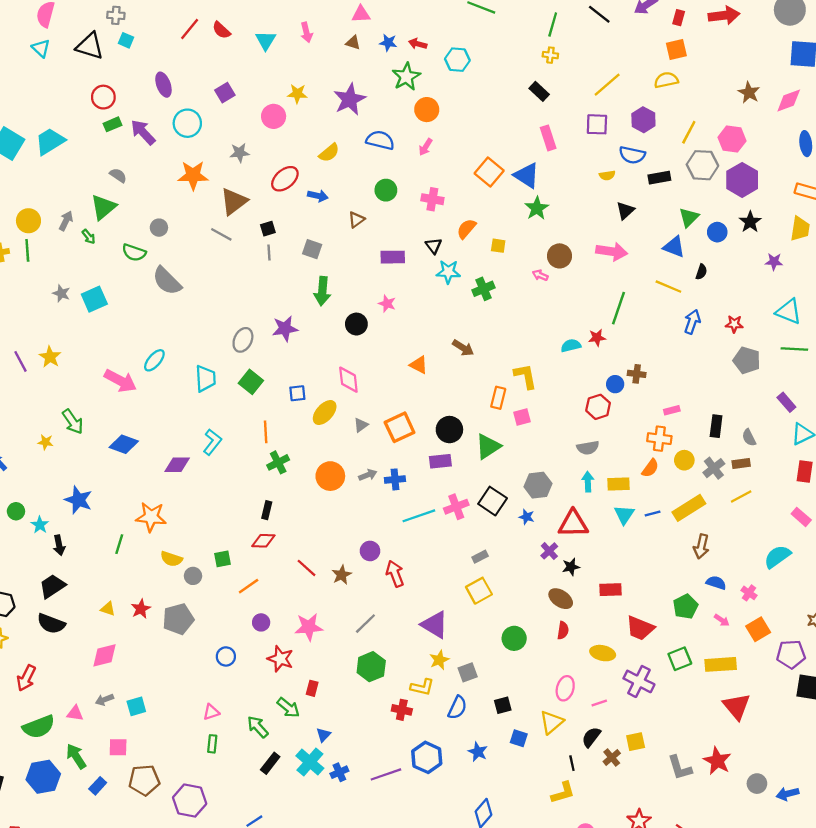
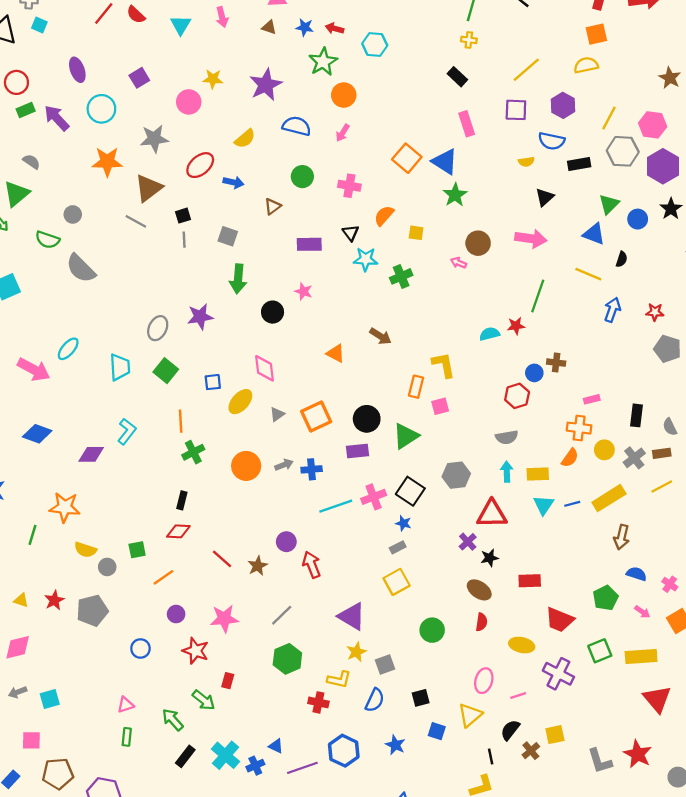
gray star: (240, 153) -> (154, 139), size x1.4
blue star: (527, 517) -> (403, 523), moved
blue triangle: (323, 735) -> (276, 746), moved, turned -49

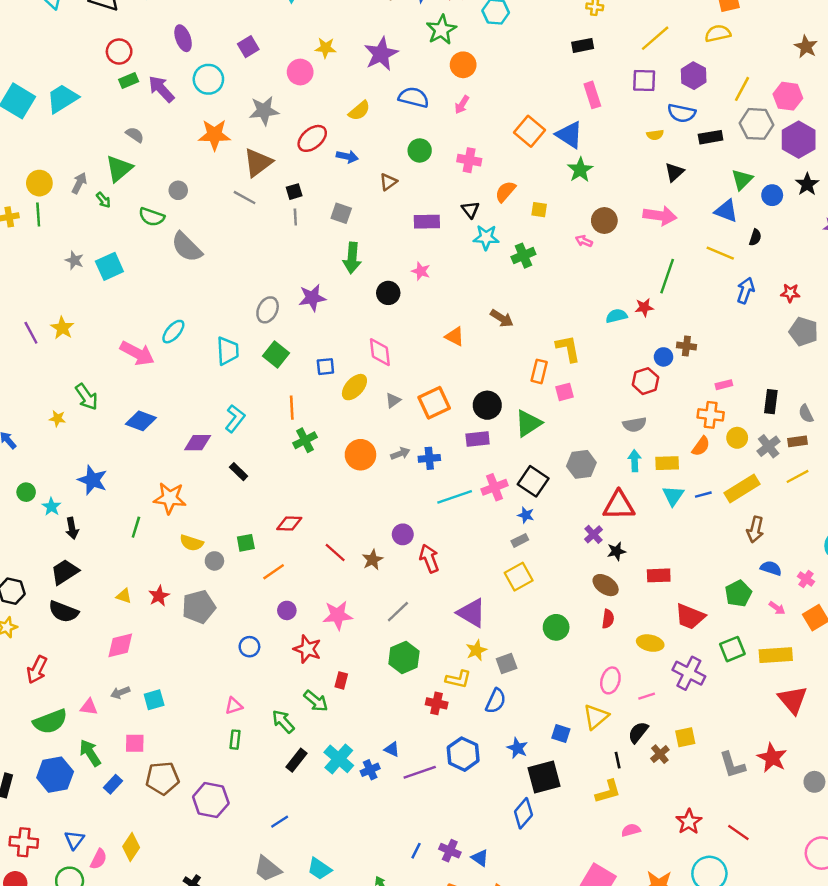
black rectangle: (457, 77) -> (583, 45), turned -54
black rectangle: (182, 500) -> (239, 472), moved, turned -60
black square: (421, 698) -> (544, 777), moved, size x1.8

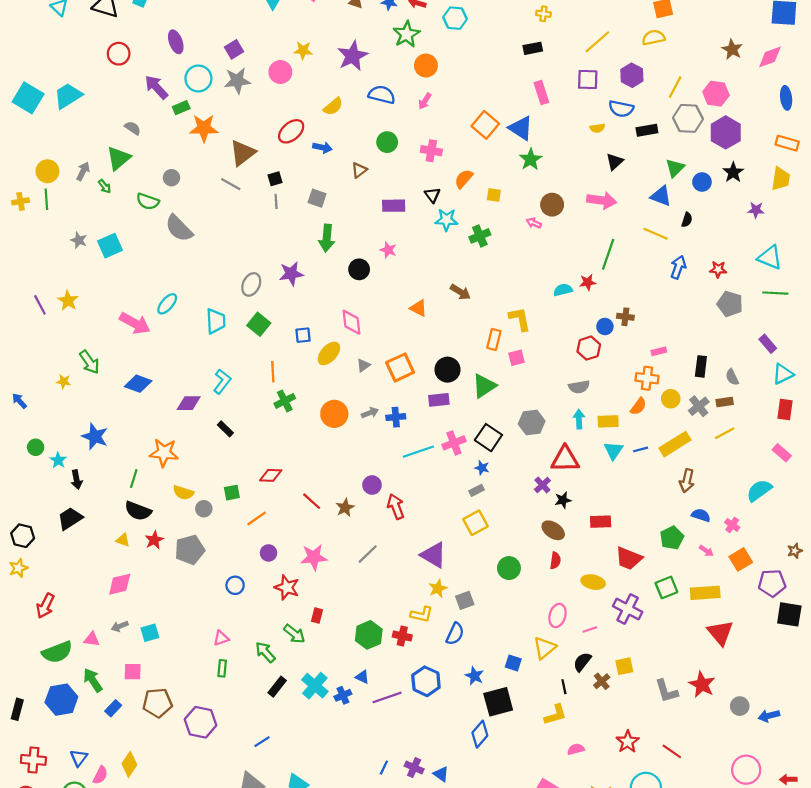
green rectangle: (129, 80) -> (181, 108), moved
gray star: (264, 111) -> (237, 81), moved
black semicircle: (64, 612) -> (138, 511), moved
green hexagon: (404, 658) -> (369, 635), moved

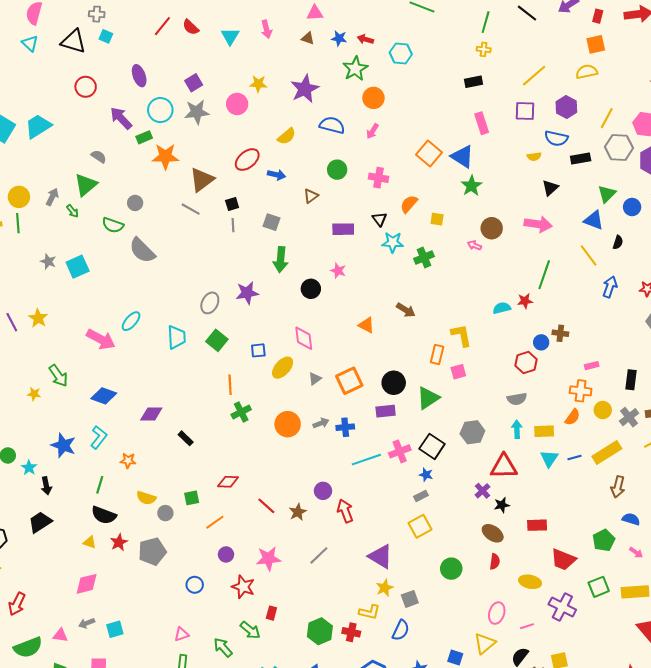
yellow line: (656, 234) -> (589, 255), turned 30
cyan L-shape: (222, 381) -> (99, 437), moved
orange star: (164, 453) -> (128, 461), size x0.6

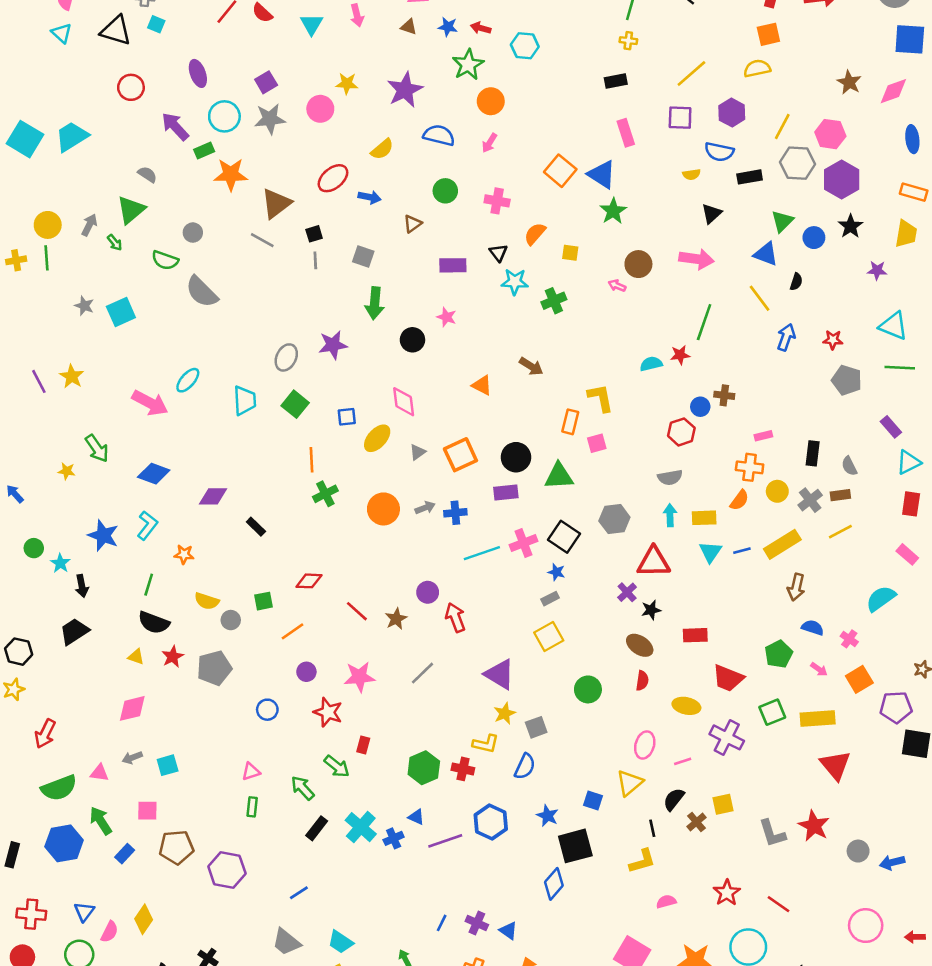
green triangle: (428, 398) -> (559, 476), turned 30

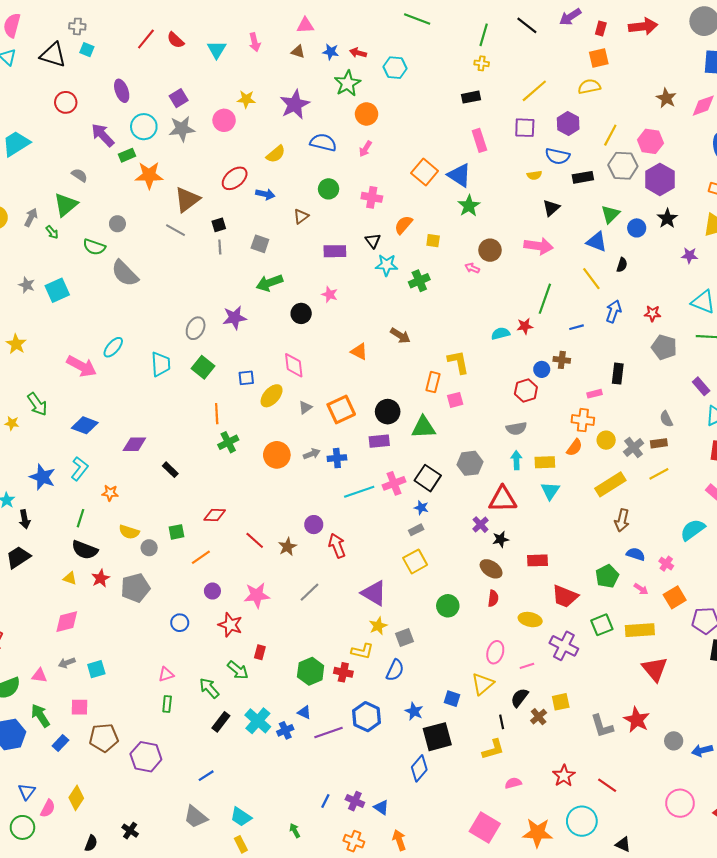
green arrow: (375, 303) -> (269, 283), turned 65
black rectangle: (813, 453) -> (618, 374), moved
blue line: (742, 551) -> (577, 327), moved

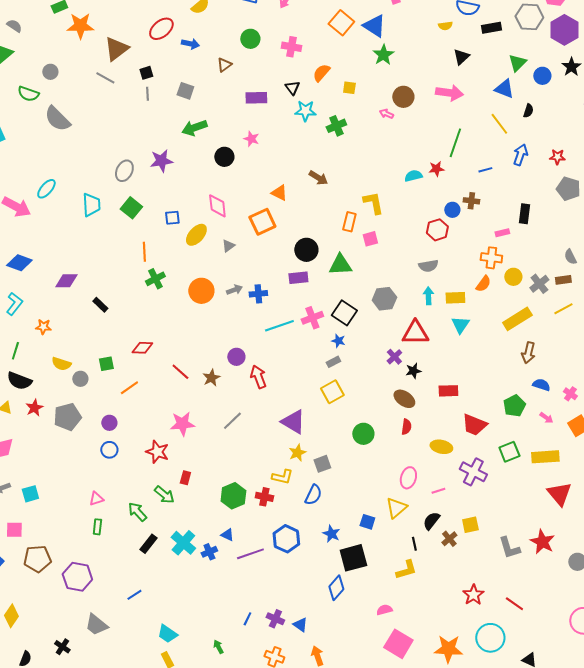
orange square: (341, 409) -> (262, 222), moved
purple circle: (212, 591) -> (109, 423), moved
pink semicircle: (513, 783) -> (384, 610), moved
gray trapezoid: (196, 817) -> (96, 625), moved

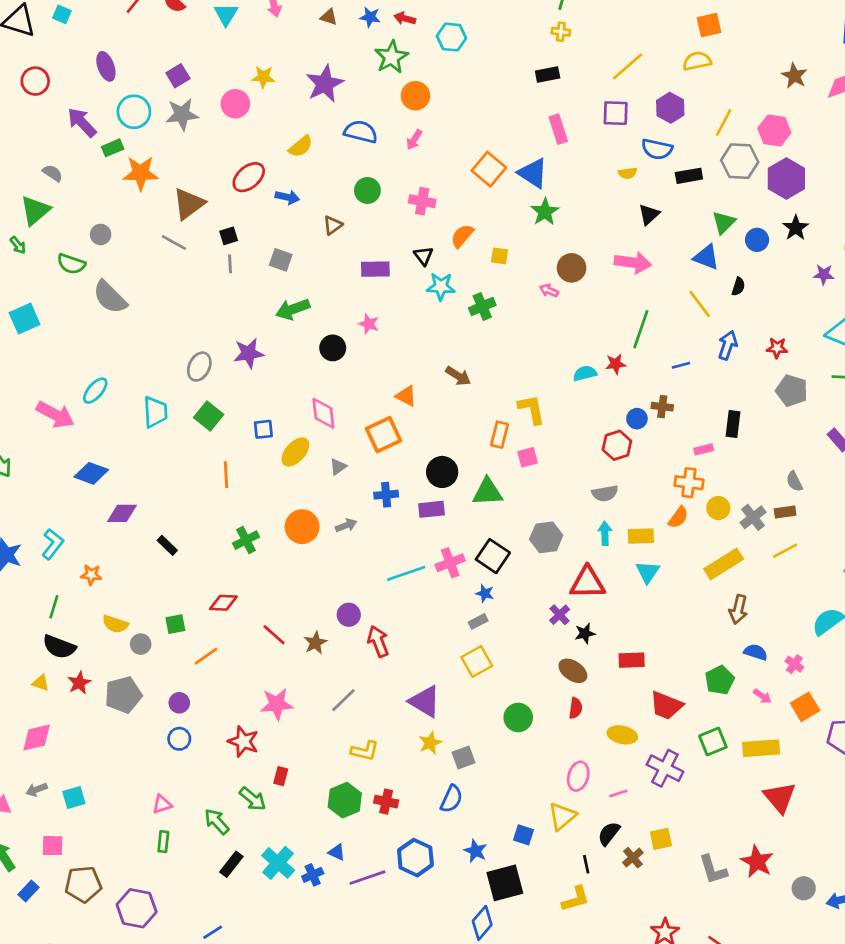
blue diamond: (19, 263) -> (91, 473), moved
green cross: (155, 279) -> (246, 540), moved
blue cross: (258, 294) -> (386, 495), moved
yellow L-shape: (282, 477) -> (365, 751), moved

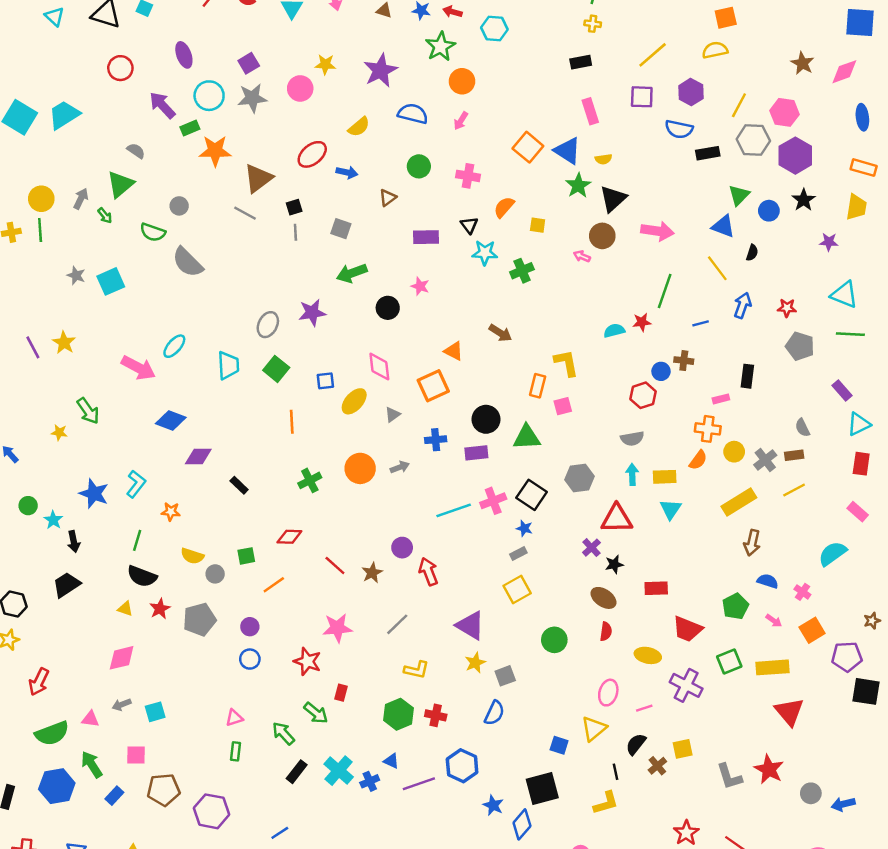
yellow semicircle: (628, 173) -> (603, 159), moved
black triangle: (649, 214) -> (613, 199), moved, size x1.4
blue star: (475, 851) -> (493, 805), moved

